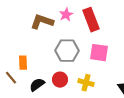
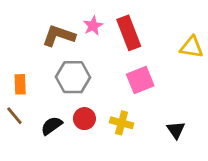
gray hexagon: (67, 51) -> (73, 77), moved
pink square: (99, 53) -> (140, 80), turned -30
orange rectangle: (23, 63) -> (20, 84), moved

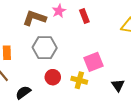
red rectangle: (129, 33) -> (84, 16), size x0.6
pink square: (140, 80) -> (94, 62), moved
black semicircle: (52, 126) -> (23, 92), moved

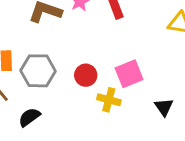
gray hexagon: (45, 48) -> (38, 71), moved
red circle: (53, 77) -> (86, 75), moved

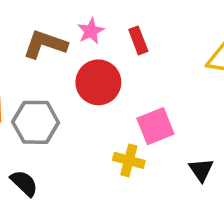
red circle: (86, 75) -> (98, 82), moved, size x1.5
black semicircle: (29, 117) -> (24, 183), turned 80

